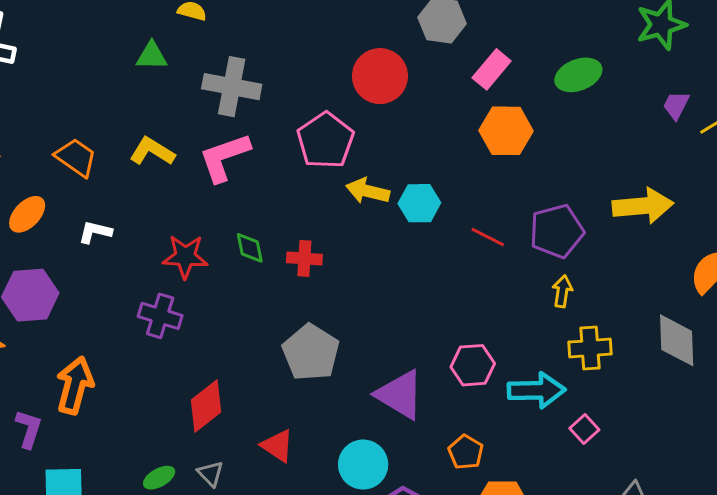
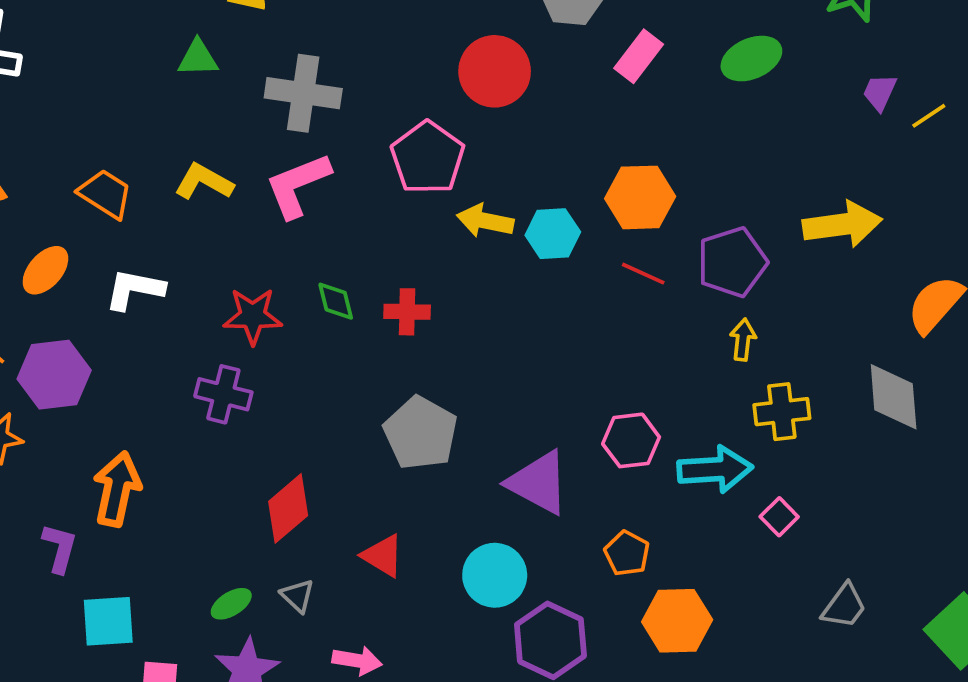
orange hexagon: (506, 131) -> (640, 197), moved
white L-shape: (95, 232) -> (135, 289), size x1.4

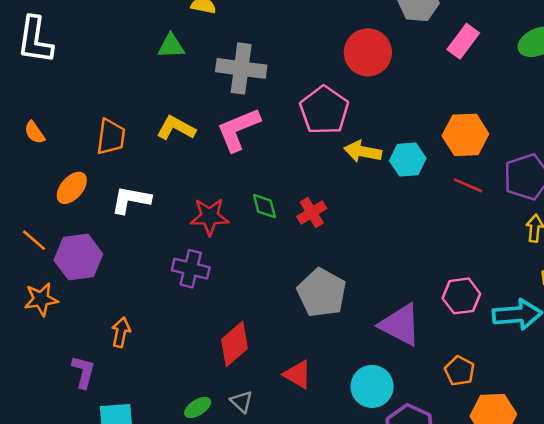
orange trapezoid: (105, 194) -> (111, 137), turned 66
red cross: (407, 312) -> (312, 212), turned -32
orange arrow: (117, 489) -> (121, 332), size x0.6

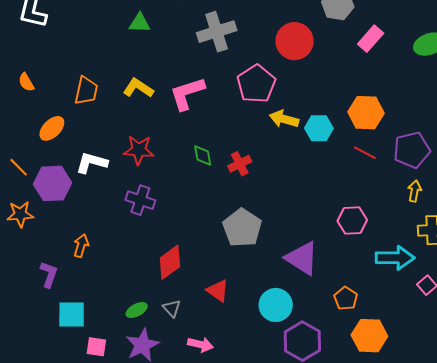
gray cross: (241, 68) -> (217, 32), moved, turned -30
white L-shape: (131, 200) -> (92, 163), moved
red star: (210, 217) -> (139, 150), moved
pink hexagon: (461, 296) -> (352, 221), moved

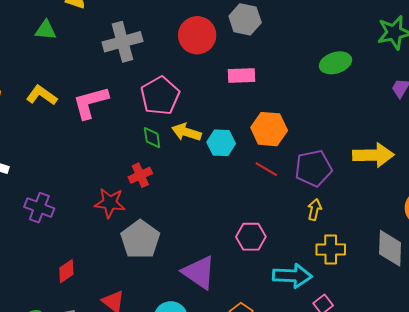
pink rectangle: (371, 39) -> (241, 75), moved, turned 44
red circle: (295, 41) -> (197, 35), moved
red star: (139, 150) -> (110, 203), moved
green diamond: (203, 155) -> (152, 138), moved
red diamond: (170, 262) -> (66, 271), size x0.7

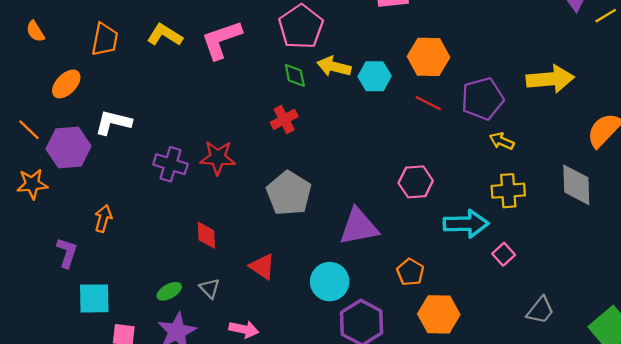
red star: (110, 203) -> (218, 158), moved
yellow arrow: (314, 210) -> (502, 141), moved, turned -75
red diamond: (66, 271) -> (206, 235), turned -55
purple triangle: (199, 272) -> (359, 227), turned -42

